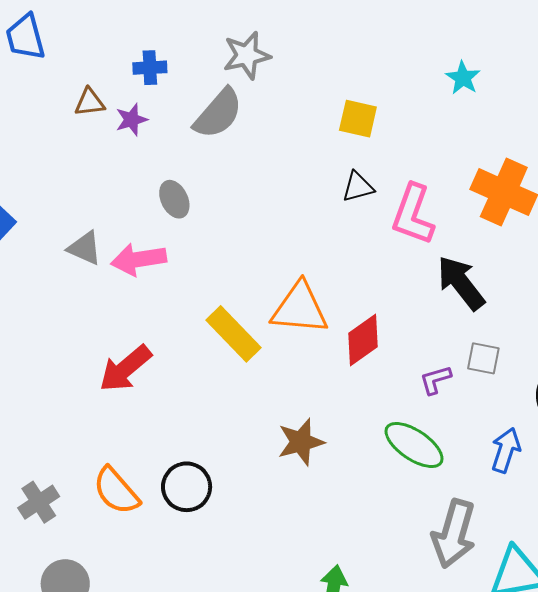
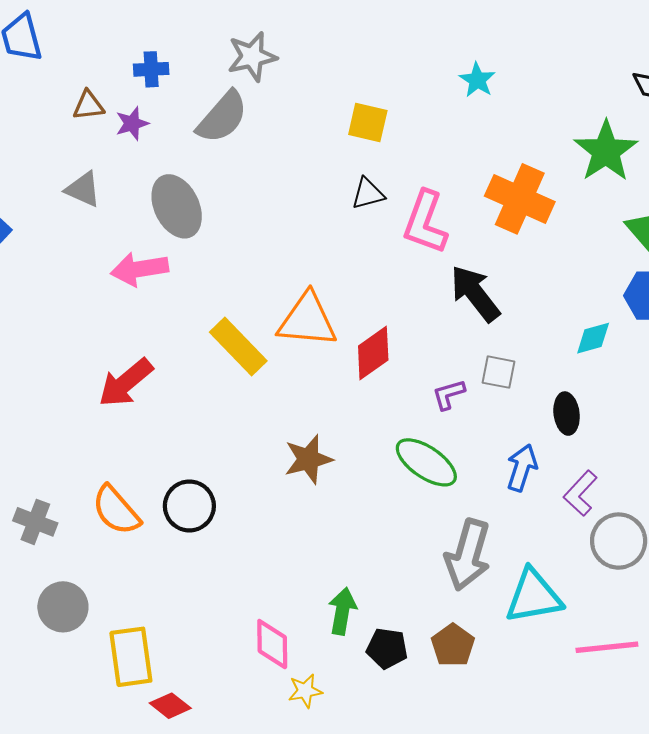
gray ellipse: (174, 199) -> (177, 206), size x1.6
gray triangle: (85, 248) -> (83, 189), moved
gray cross: (39, 502) -> (35, 522), turned -36

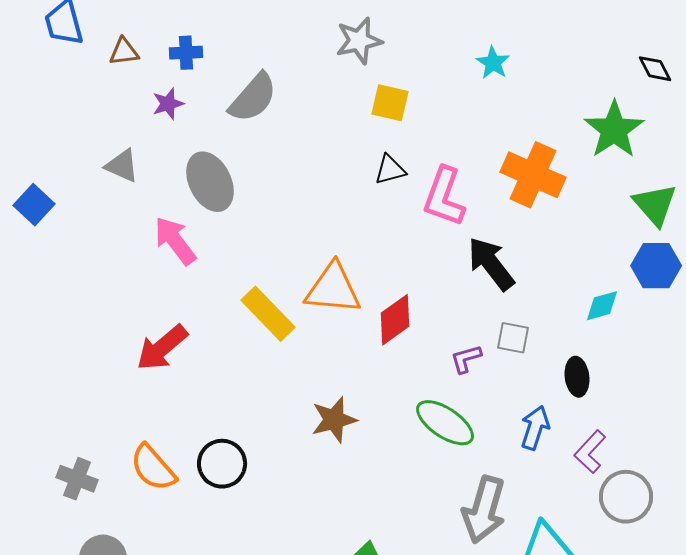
gray star: (252, 57) -> (359, 41), moved
brown triangle: (88, 105) -> (124, 52), moved
pink arrow: (139, 269) -> (175, 241), turned 62

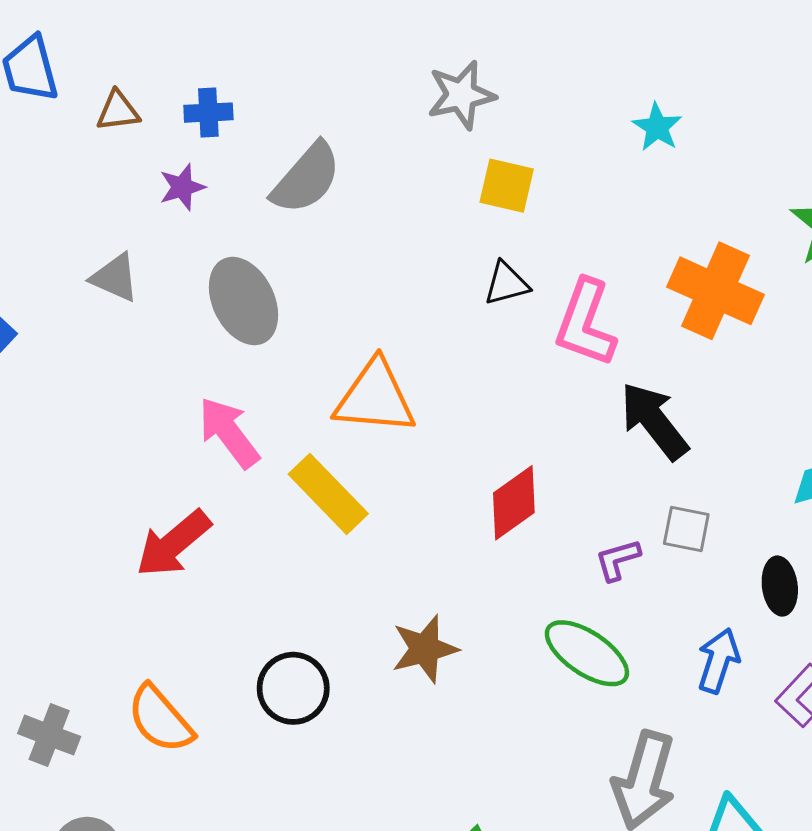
pink arrow: (175, 241) -> (229, 433), moved
orange triangle: (333, 289) -> (375, 397), moved
black circle: (222, 464) -> (293, 688), moved

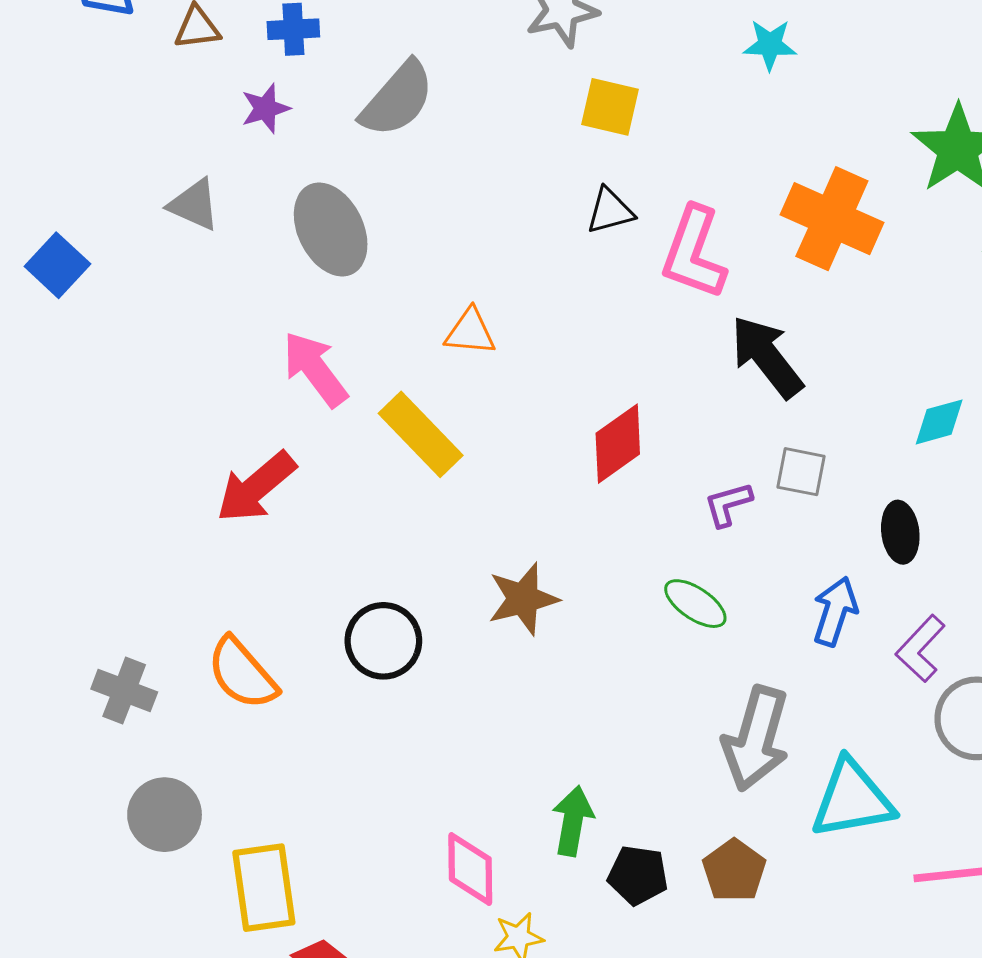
cyan star: (657, 127) -> (770, 45), turned -30
orange triangle: (375, 397) -> (470, 332), size x0.6
green ellipse: (587, 653) -> (695, 604), size x0.7

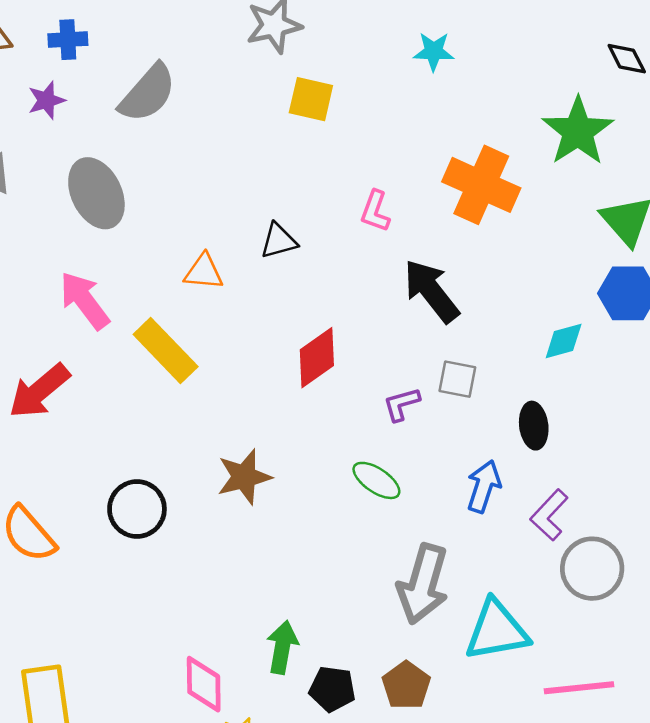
black triangle: (610, 211) -> (279, 241), moved
pink L-shape: (694, 253) -> (375, 211), size x0.6

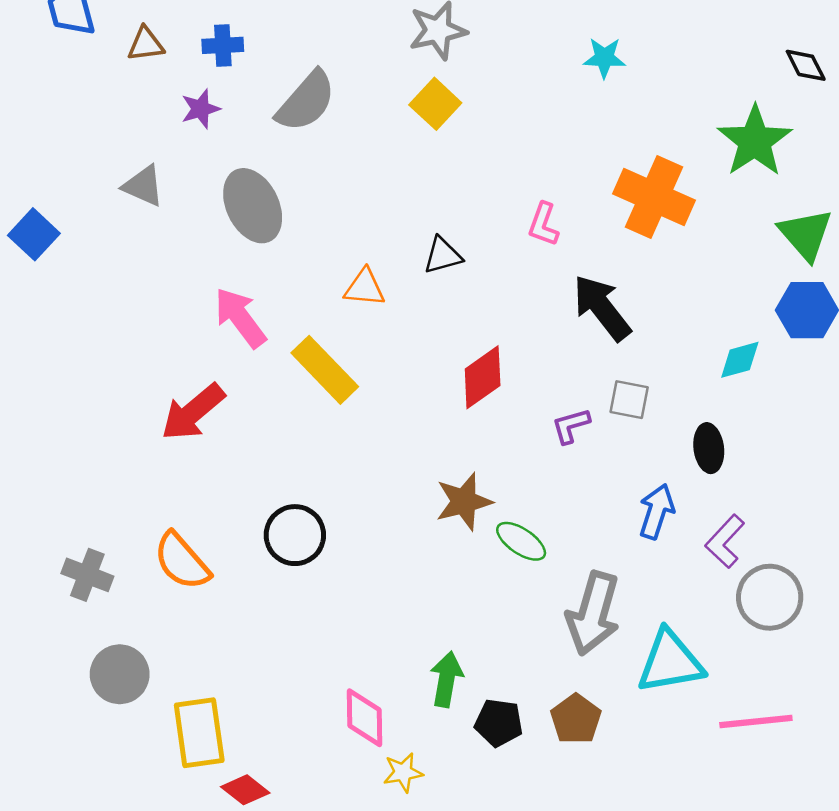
yellow square: (311, 99) -> (435, 104), moved, turned 30
brown star: (244, 477) -> (464, 502), moved
green ellipse: (376, 480) -> (521, 541), moved

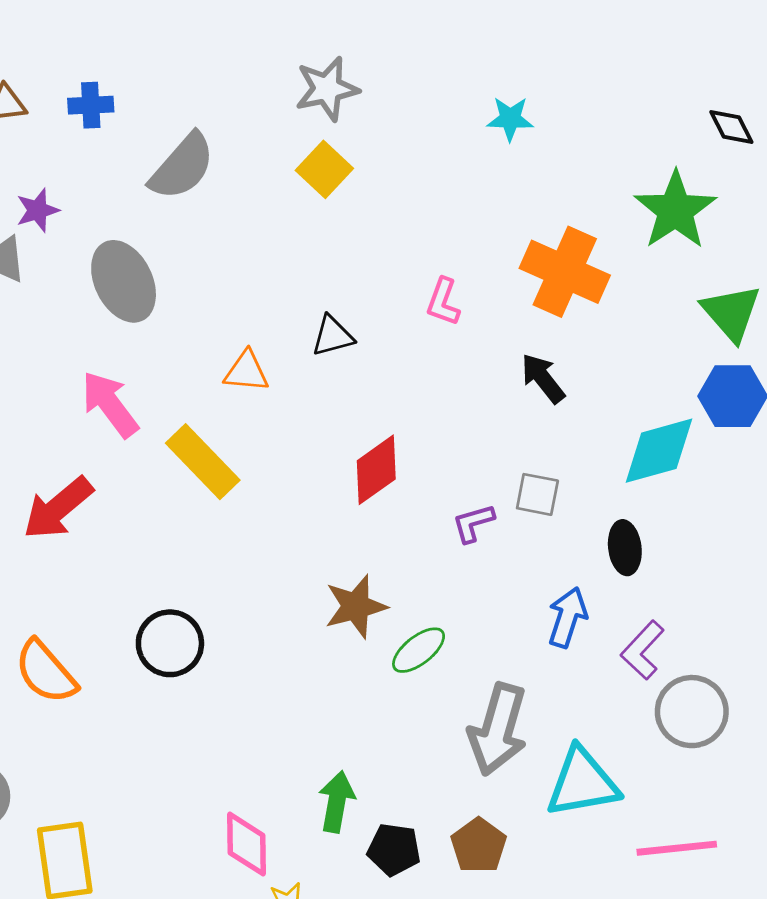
purple star: (200, 109) -> (37, 210), moved
black arrow: (602, 308) -> (543, 378), moved, size x0.7
cyan diamond: (740, 360) -> (659, 451), size x1.6
green ellipse: (521, 541) -> (419, 650), turned -72

